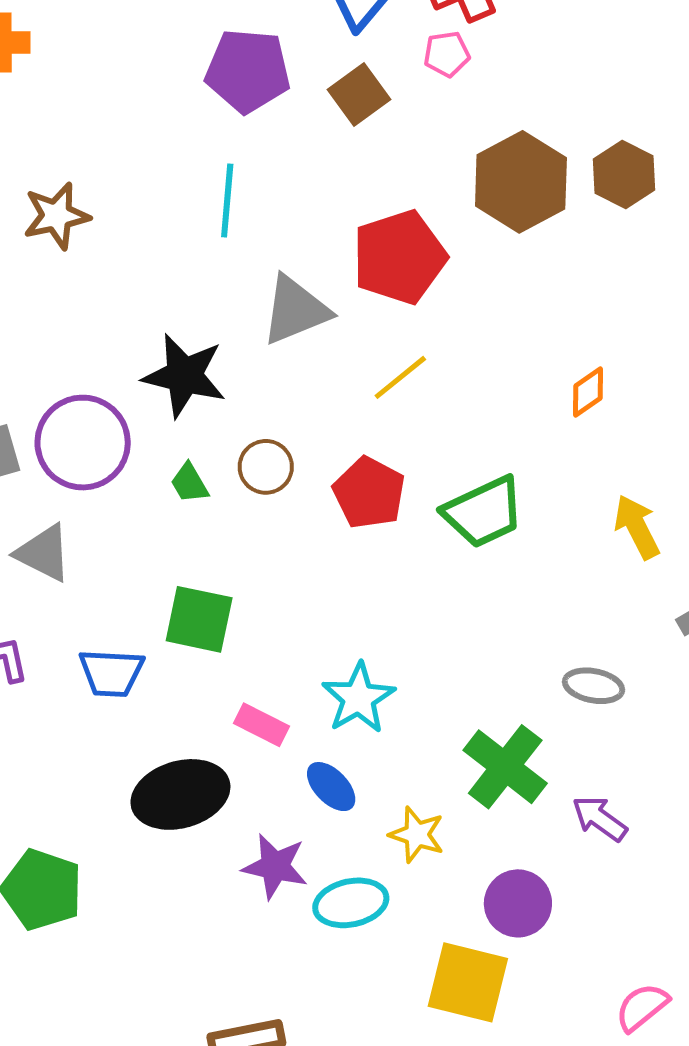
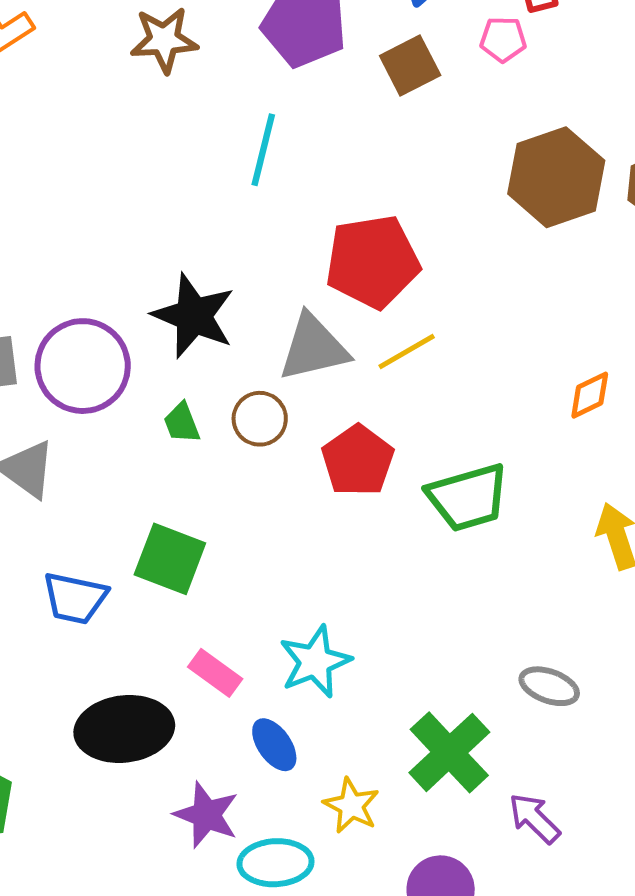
brown star: (56, 216) -> (164, 40), moved
red pentagon: (399, 257) -> (372, 262), moved
gray triangle: (295, 310) -> (314, 348), moved

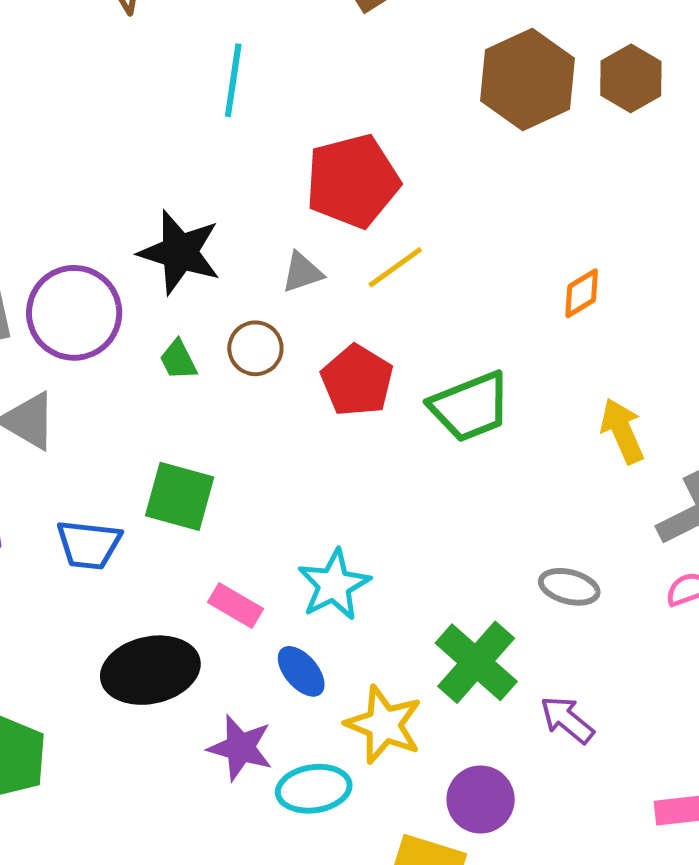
gray triangle: (314, 348) -> (302, 272), size x0.6
yellow star: (351, 806) -> (384, 725), size x1.4

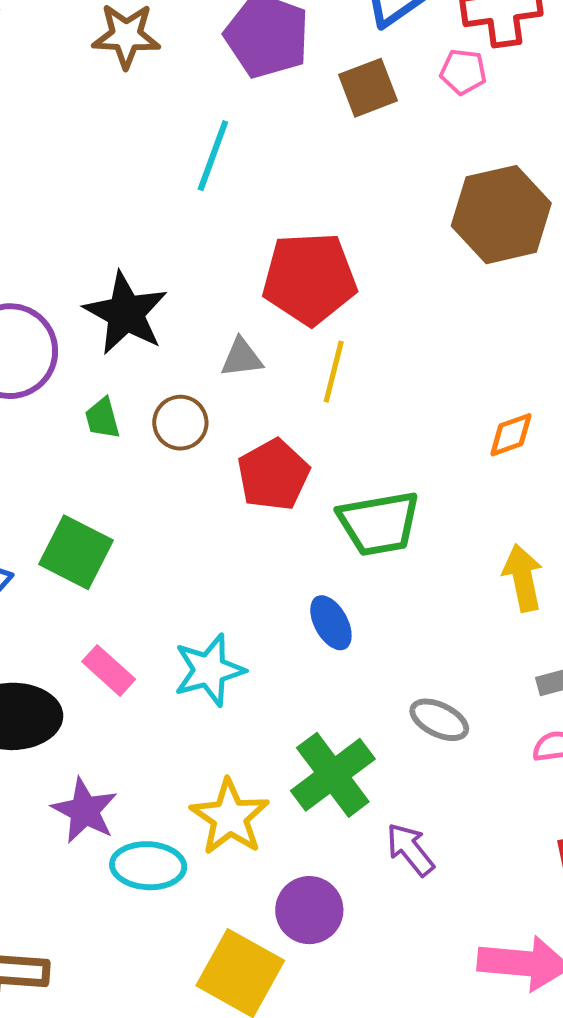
yellow line: (395, 267) -> (334, 372), turned -52
blue ellipse: (301, 671) -> (331, 623), moved

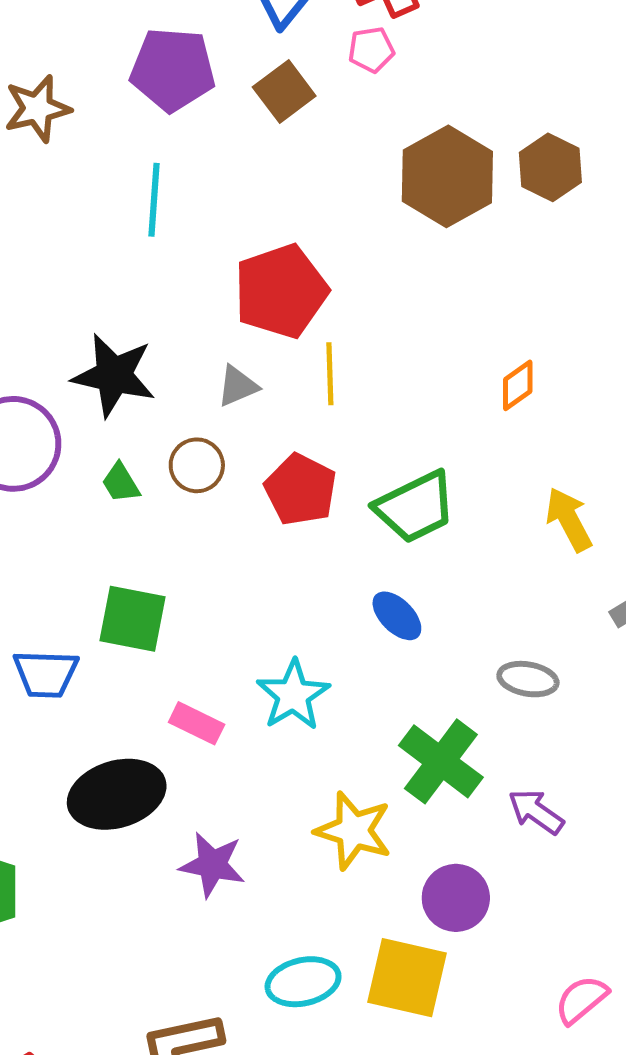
cyan ellipse: (148, 866) -> (303, 982), moved

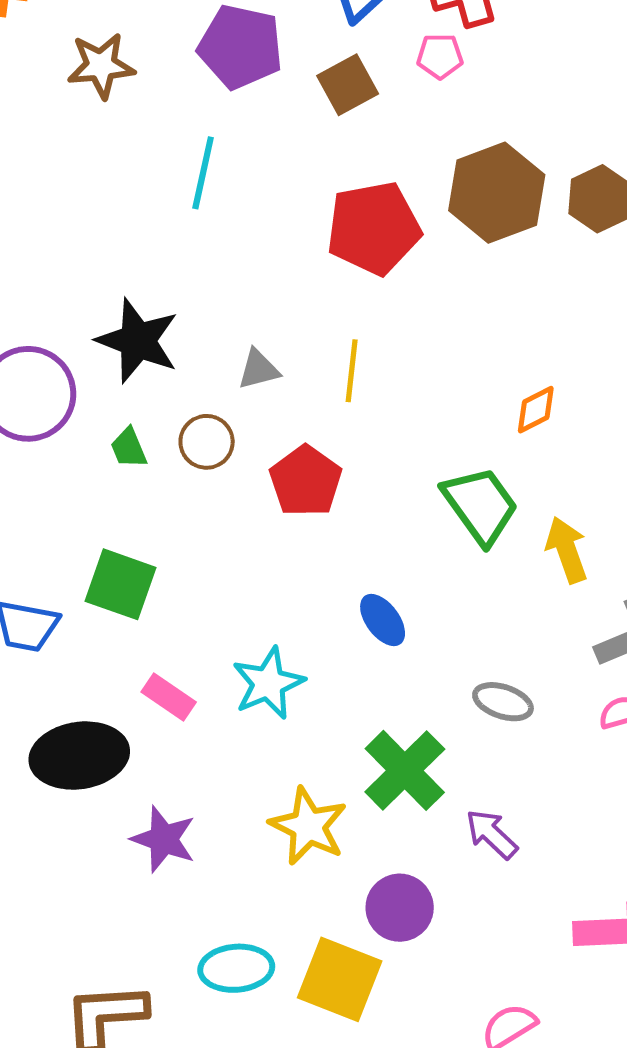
red pentagon: (281, 291) -> (374, 228), moved
green trapezoid: (415, 507) -> (480, 505), moved, turned -108

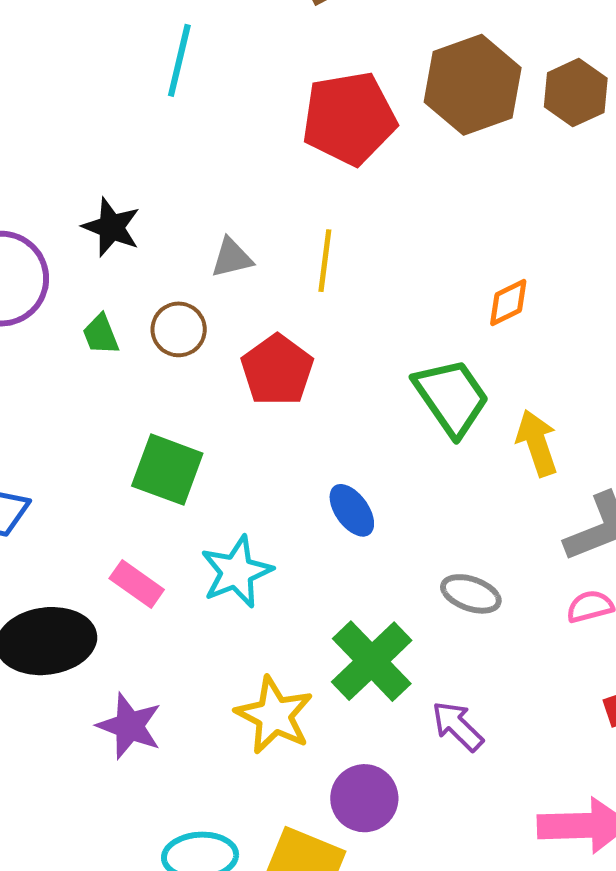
black star: (138, 341) -> (111, 227), size x0.7
green square: (120, 584) -> (167, 470), moved

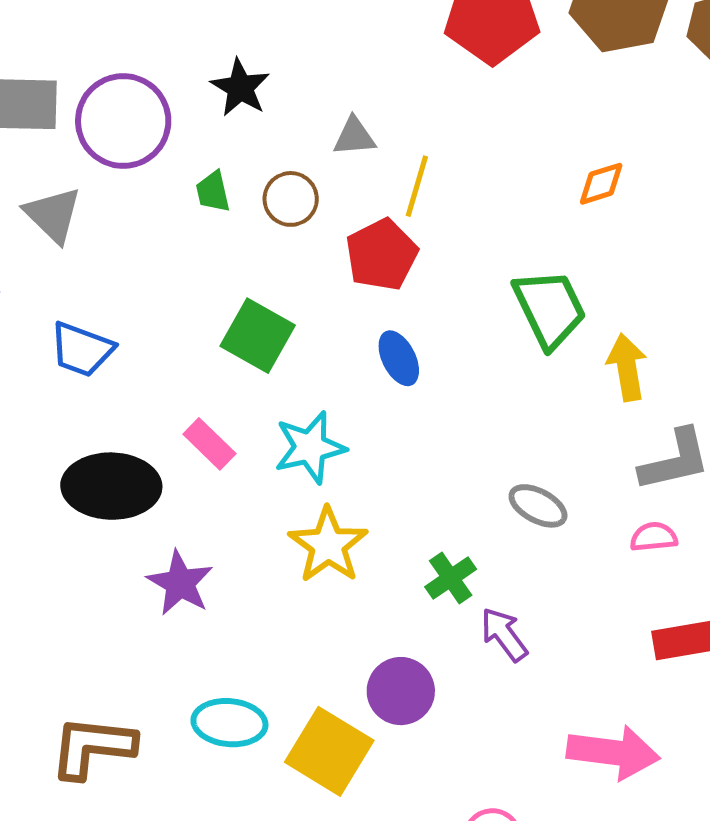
yellow line: (325, 261) -> (417, 186), moved
orange diamond: (508, 302) -> (601, 184), moved
blue ellipse: (352, 510) -> (399, 358), moved
green cross: (372, 661) -> (451, 578), moved, size x0.6
yellow star: (274, 715) -> (328, 545), moved

